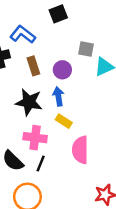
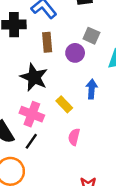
gray square: (86, 49) -> (91, 36), moved
blue arrow: (58, 96) -> (92, 89), moved
pink semicircle: (80, 150) -> (74, 137), size x0.6

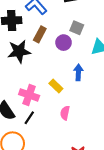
brown rectangle: (47, 42) -> (40, 34), turned 35
black star: (34, 77) -> (19, 51), moved, turned -30

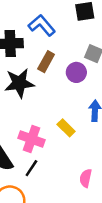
pink semicircle: (65, 113) -> (86, 178), moved

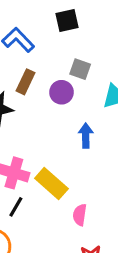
yellow rectangle: (66, 128) -> (51, 183), moved, size x1.5

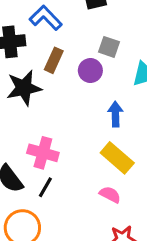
yellow rectangle: (51, 183) -> (117, 158), moved
pink semicircle: (80, 215) -> (110, 195), turned 110

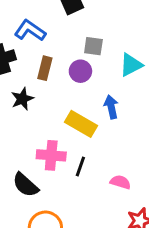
black star: (24, 88) -> (22, 99), size x0.7
yellow rectangle: (117, 158) -> (81, 124), moved
black line: (45, 187) -> (80, 166), moved

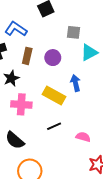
gray square: (93, 46) -> (74, 32), moved
pink cross: (51, 155) -> (21, 104), moved
black line: (80, 166) -> (54, 126), turned 48

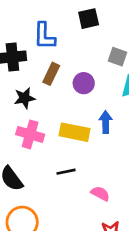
blue L-shape: (16, 29) -> (44, 36), turned -135
yellow rectangle: (54, 96) -> (74, 132), turned -30

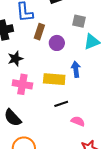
brown rectangle: (51, 74) -> (39, 32), moved
black line: (66, 172) -> (61, 104), moved

